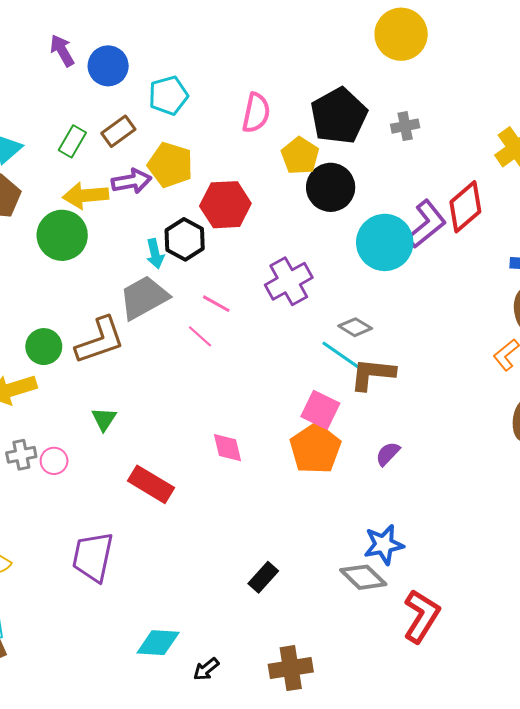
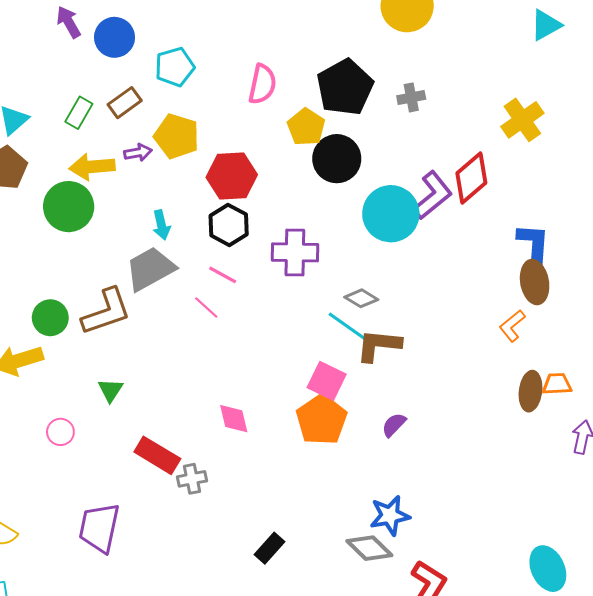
purple arrow: (132, 181) -> (138, 153), size x0.7
black hexagon: (185, 239) -> (229, 225), moved
purple cross: (289, 281) -> (295, 252), turned 30
gray cross: (21, 455) -> (192, 479), moved

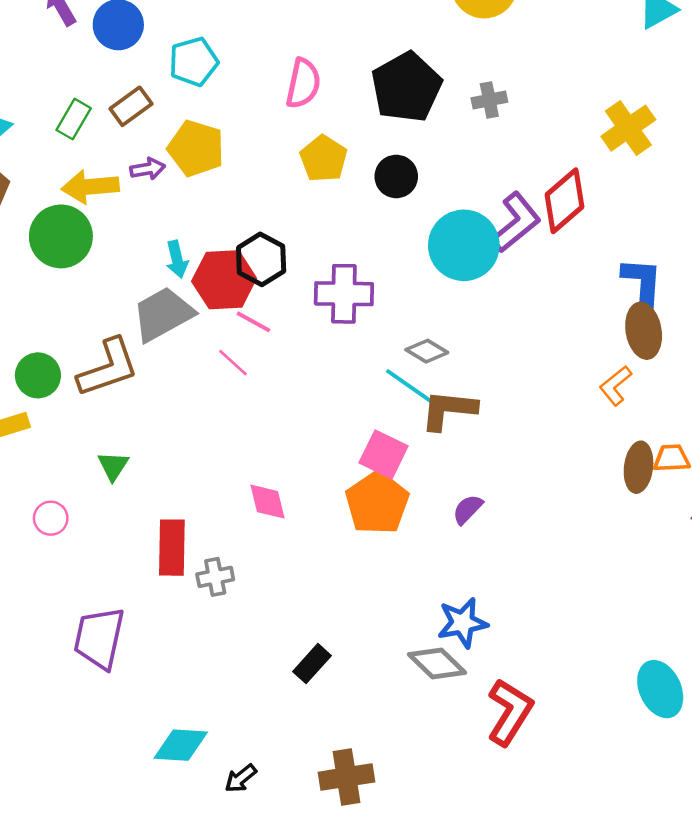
yellow pentagon: (306, 127) -> (324, 159), moved
black circle: (337, 159) -> (396, 176), size x0.7
red hexagon: (232, 176) -> (224, 280), moved
red rectangle: (157, 455) -> (172, 548), turned 60

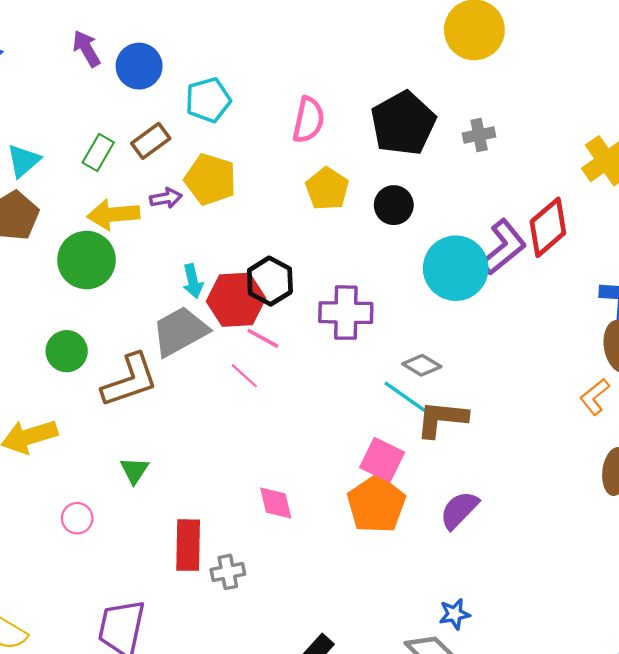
green circle: (38, 375) -> (67, 351), moved
purple semicircle: (468, 509) -> (459, 510), size x1.4
blue star: (463, 623) -> (455, 614), size x0.7

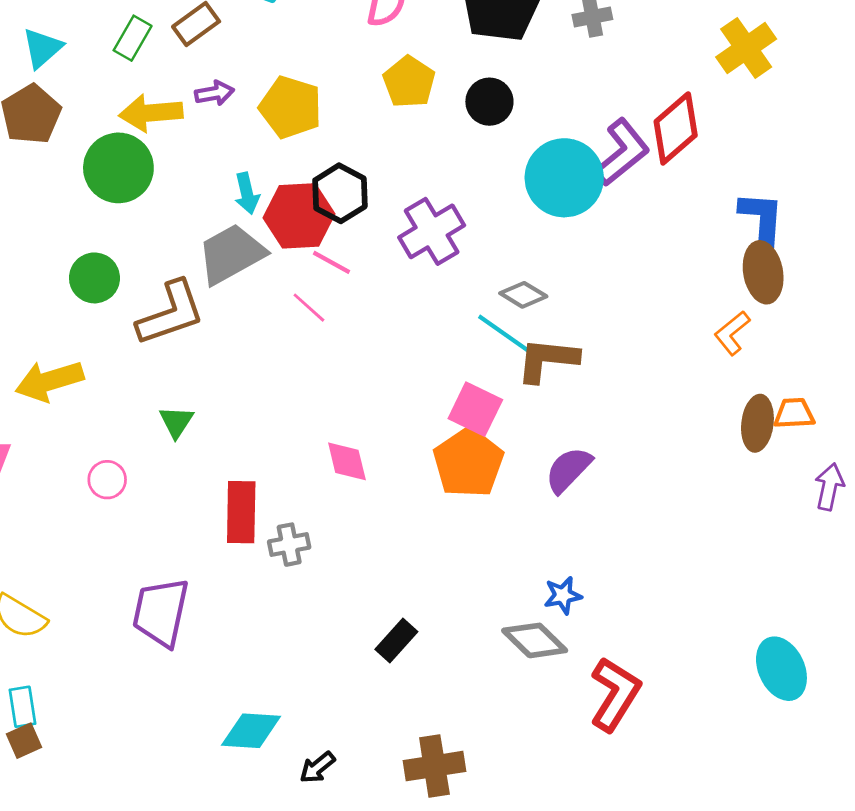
yellow pentagon: (210, 179) -> (291, 107), moved
purple cross: (346, 313) -> (432, 231), turned -32

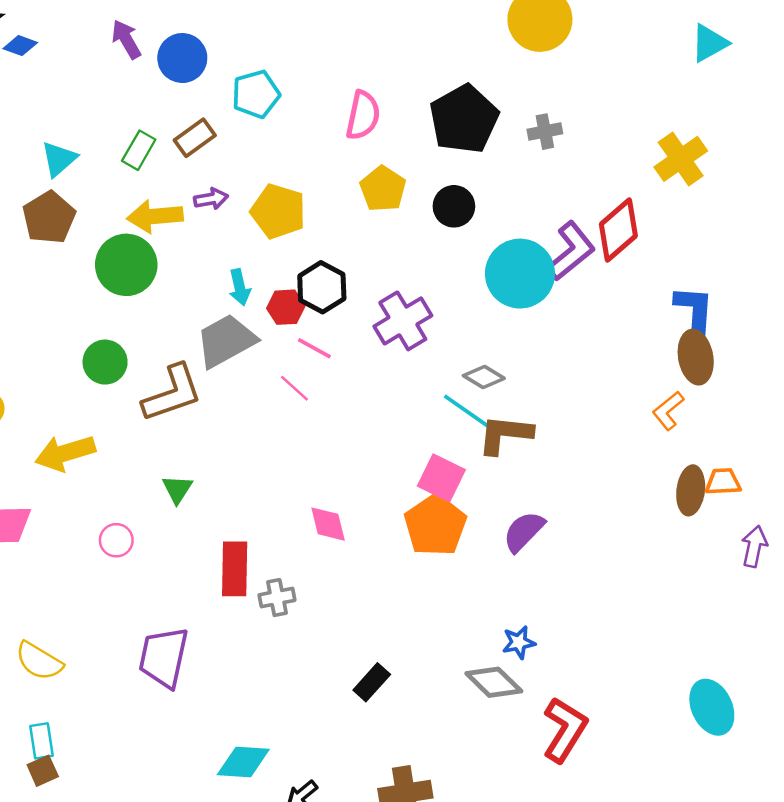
red hexagon: (299, 216) -> (286, 307), size x0.6

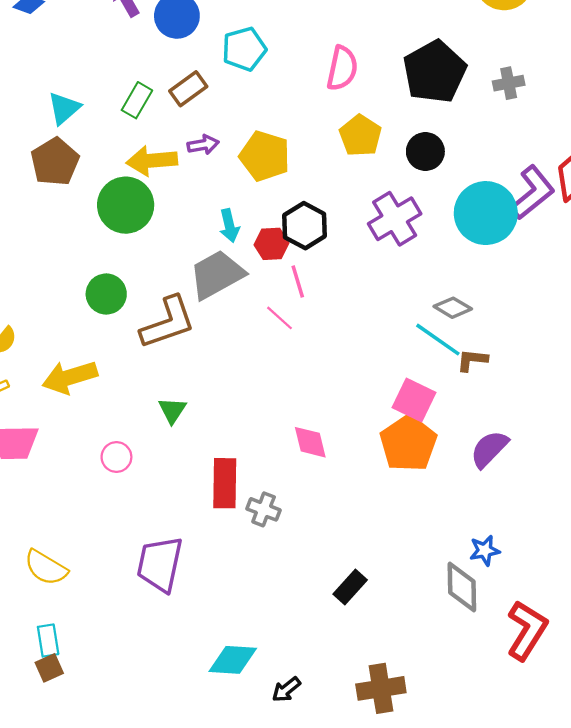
purple cross: (403, 321) -> (395, 219), moved
pink line: (314, 348) -> (298, 281), turned 44
brown L-shape: (505, 434) -> (472, 360), size x0.6
gray cross: (277, 598) -> (264, 509), turned 32
gray diamond: (494, 682) -> (462, 587), turned 45

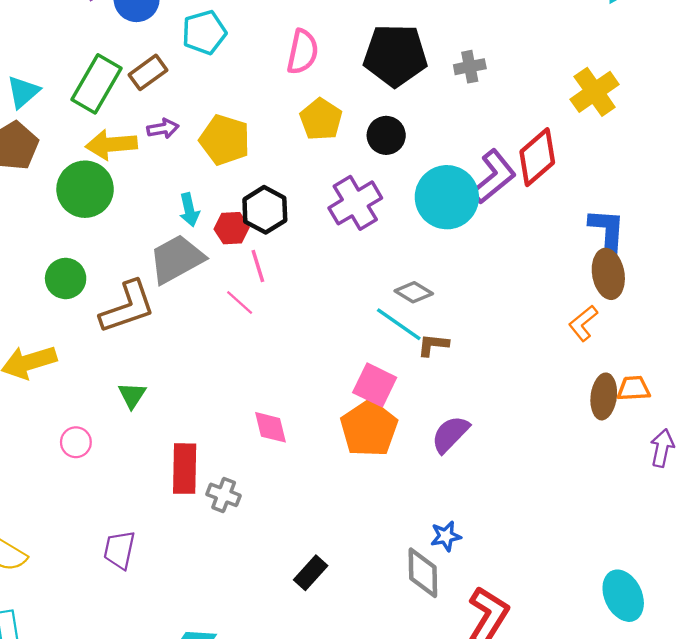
black pentagon: (435, 72) -> (395, 55), turned 30
green rectangle: (137, 100) -> (96, 84), size x1.6
purple trapezoid: (160, 564) -> (119, 550), size x0.7

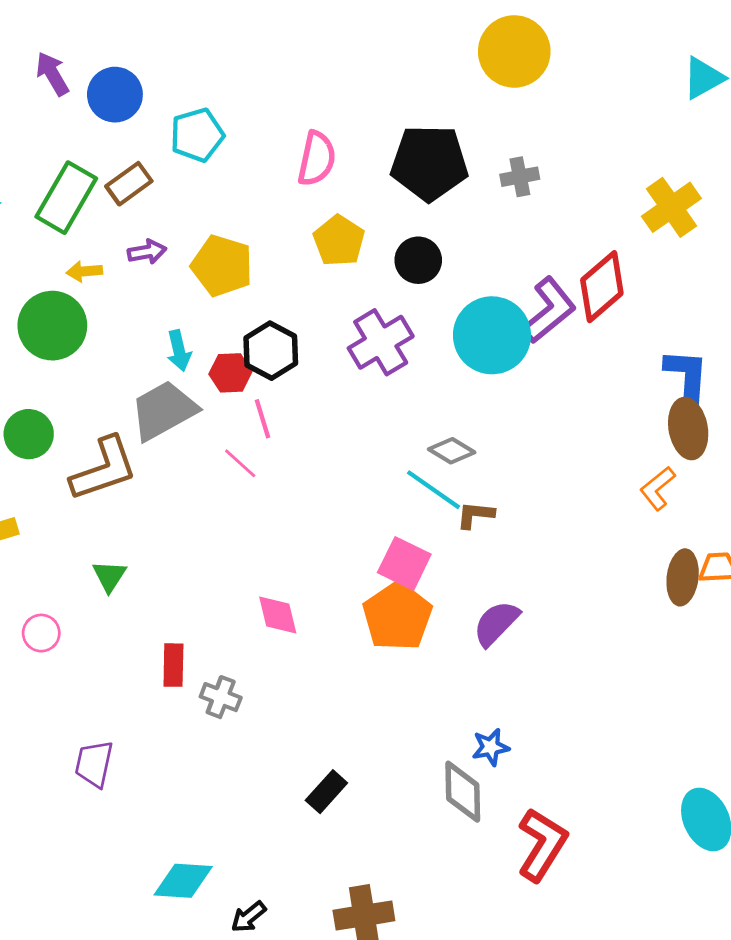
yellow arrow: (111, 145) -> (84, 271), size x0.6
red rectangle: (185, 469) -> (173, 665), size x0.7

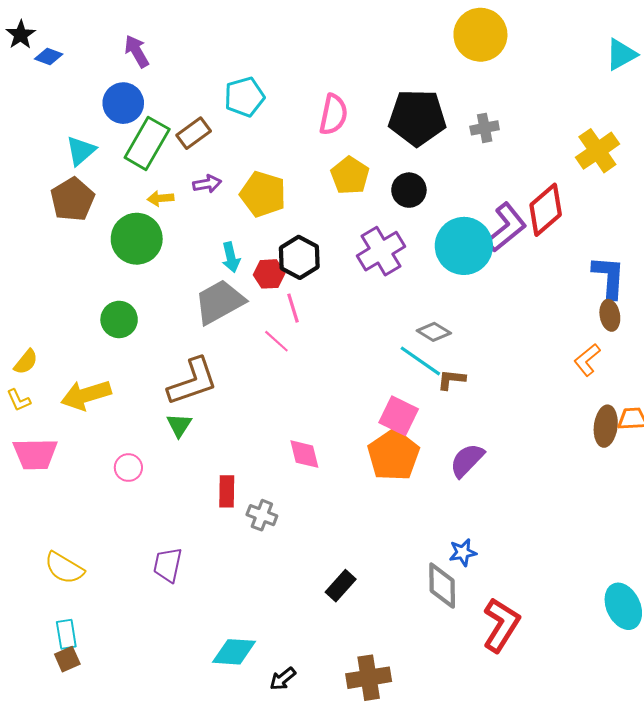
blue circle: (115, 95) -> (123, 103), moved
brown ellipse: (688, 429) -> (610, 315), size x0.7
brown L-shape: (104, 469) -> (193, 382), moved

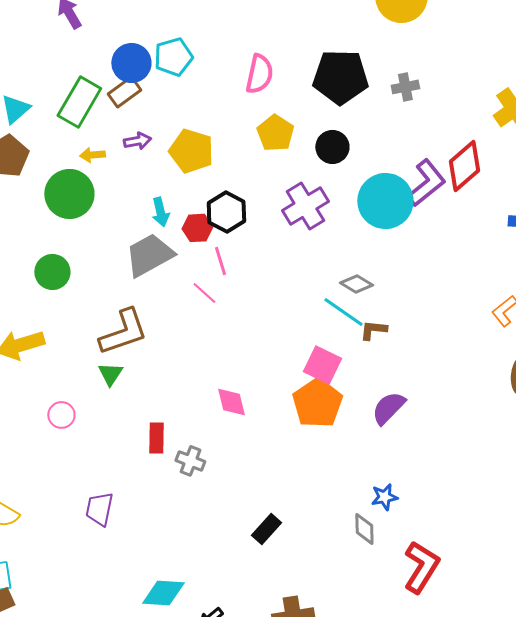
blue circle: (123, 103) -> (131, 63), moved
gray diamond: (442, 586) -> (364, 529), size x0.7

